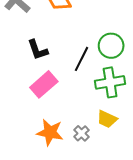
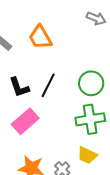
black line: (82, 59) -> (48, 85), moved

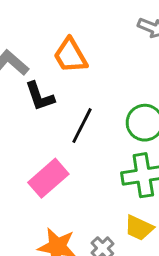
black L-shape: (19, 87) -> (40, 96), moved

